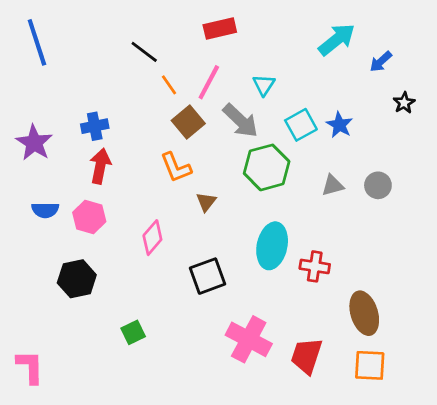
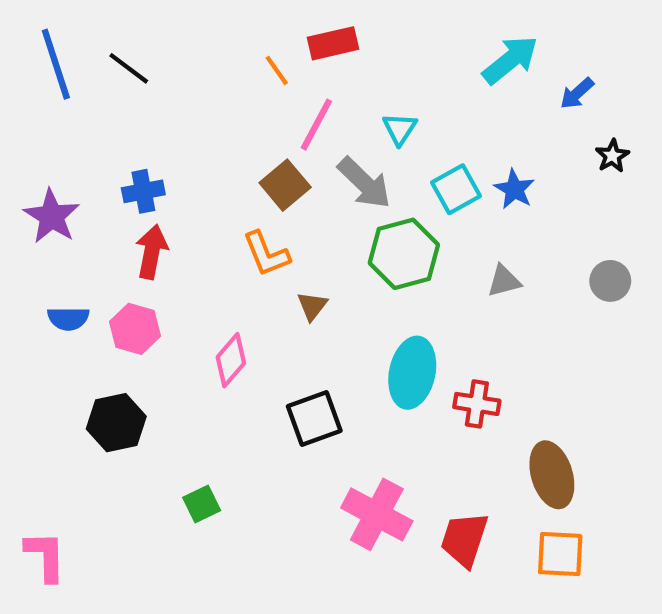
black line: (144, 52) -> (129, 68), moved
orange line: (169, 85) -> (277, 70), moved
gray circle: (378, 185) -> (610, 281), moved

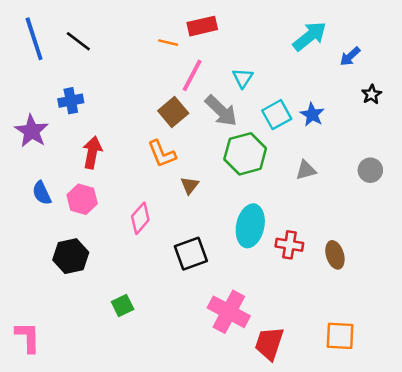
orange line: (277, 70) -> (168, 43), turned -42
blue cross: (143, 191) -> (71, 101), moved
blue semicircle: (68, 318) -> (42, 193), turned 65
brown ellipse: (552, 475) -> (335, 255), moved, size x0.7
red trapezoid: (464, 539) -> (269, 343), moved

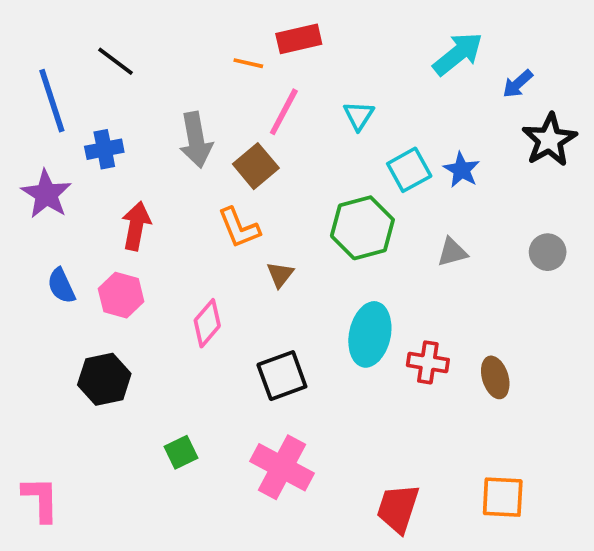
blue line: (34, 39) -> (52, 101), moved
black star: (372, 94) -> (549, 140), size x1.8
gray arrow: (221, 111) -> (196, 140), moved, turned 36
pink cross: (229, 312) -> (282, 467), moved

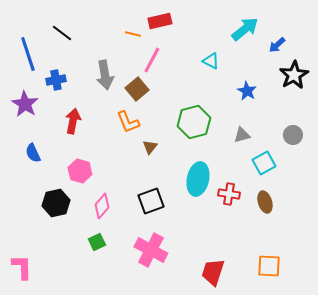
cyan triangle: (359, 116) -> (211, 61), moved, turned -36
cyan square: (409, 170) -> (264, 163), moved
pink hexagon: (121, 295) -> (80, 171), moved
pink diamond: (207, 323) -> (102, 206), moved

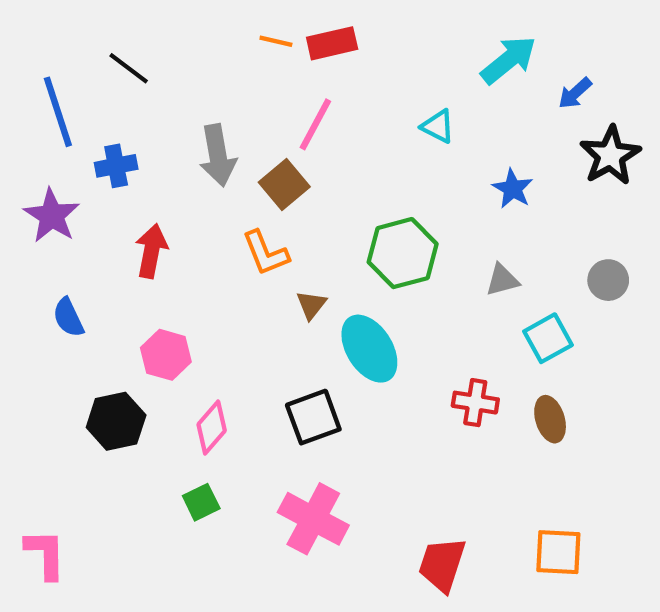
orange line: (133, 34) -> (276, 41), moved
cyan ellipse: (198, 179) -> (369, 349), moved, turned -44

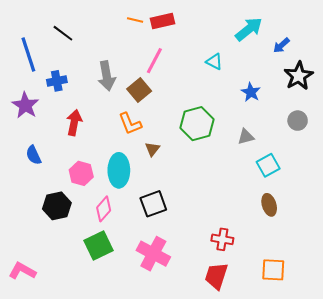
gray circle: (608, 280) -> (298, 121), moved
cyan ellipse: (369, 349) -> (119, 170), moved, turned 32
red cross: (475, 403) -> (222, 239), moved
green square: (201, 502) -> (98, 245), size x1.6
pink L-shape: (45, 554) -> (22, 271), turned -60

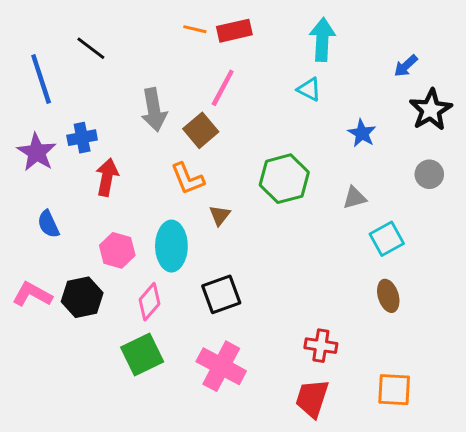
cyan arrow: (249, 29) -> (322, 39), moved, turned -48
blue cross: (57, 81) -> (82, 138), moved
pink L-shape: (22, 271) -> (32, 294), moved

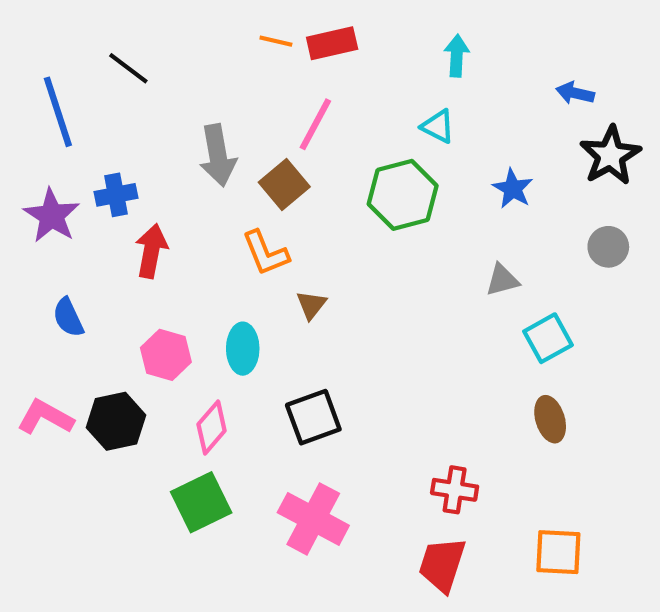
cyan arrow: (322, 39) -> (457, 56), size x0.7
blue arrow: (406, 66) -> (575, 93), turned 55
green hexagon: (284, 179) -> (403, 195), moved
cyan ellipse: (171, 246) -> (243, 349), size x0.7

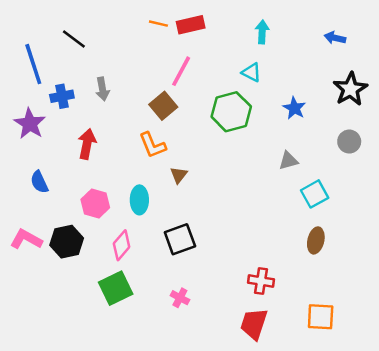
blue arrow: (575, 93) -> (335, 38), moved
gray arrow: (218, 155) -> (102, 89), moved, size x0.7
blue cross: (116, 195) -> (62, 96), moved
brown ellipse: (550, 419) -> (316, 240), turned 30
pink cross: (313, 519) -> (180, 298), size x0.5

